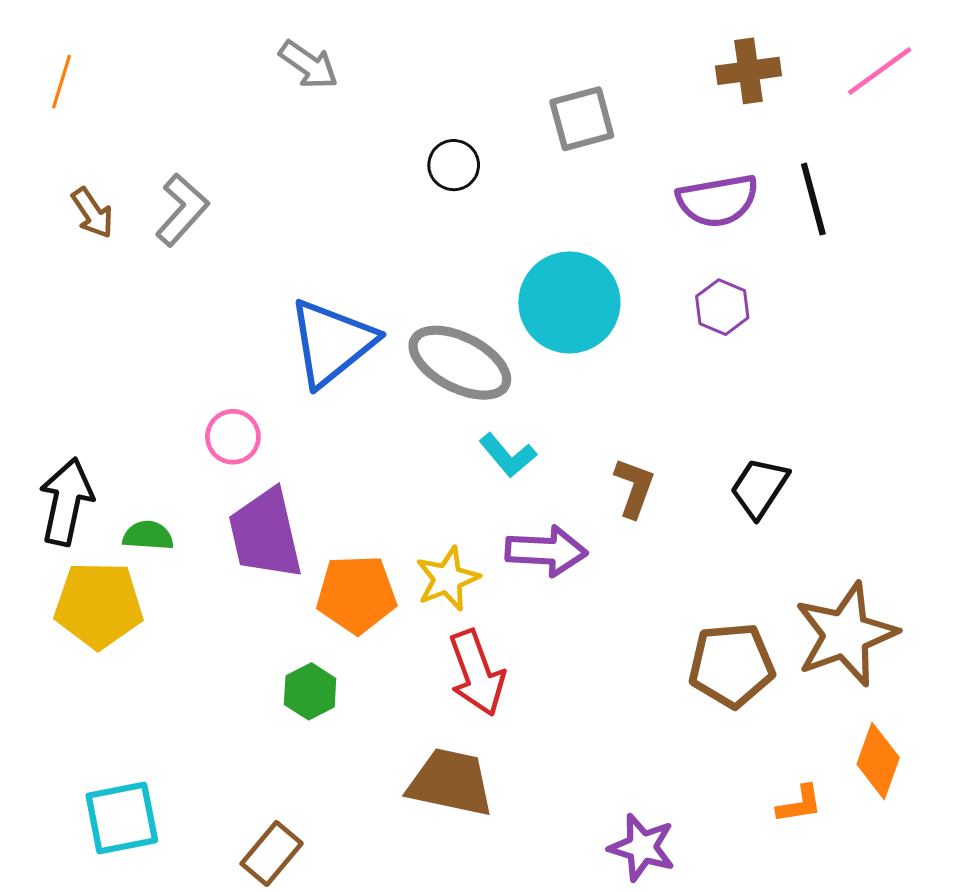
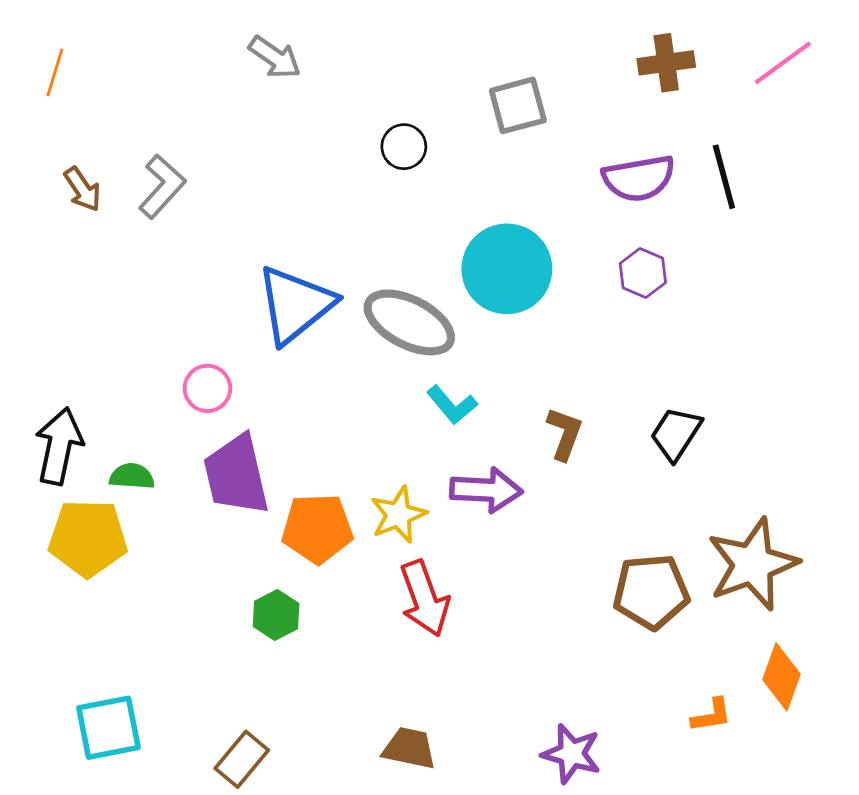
brown trapezoid: (451, 783) -> (409, 748), moved, size x0.7

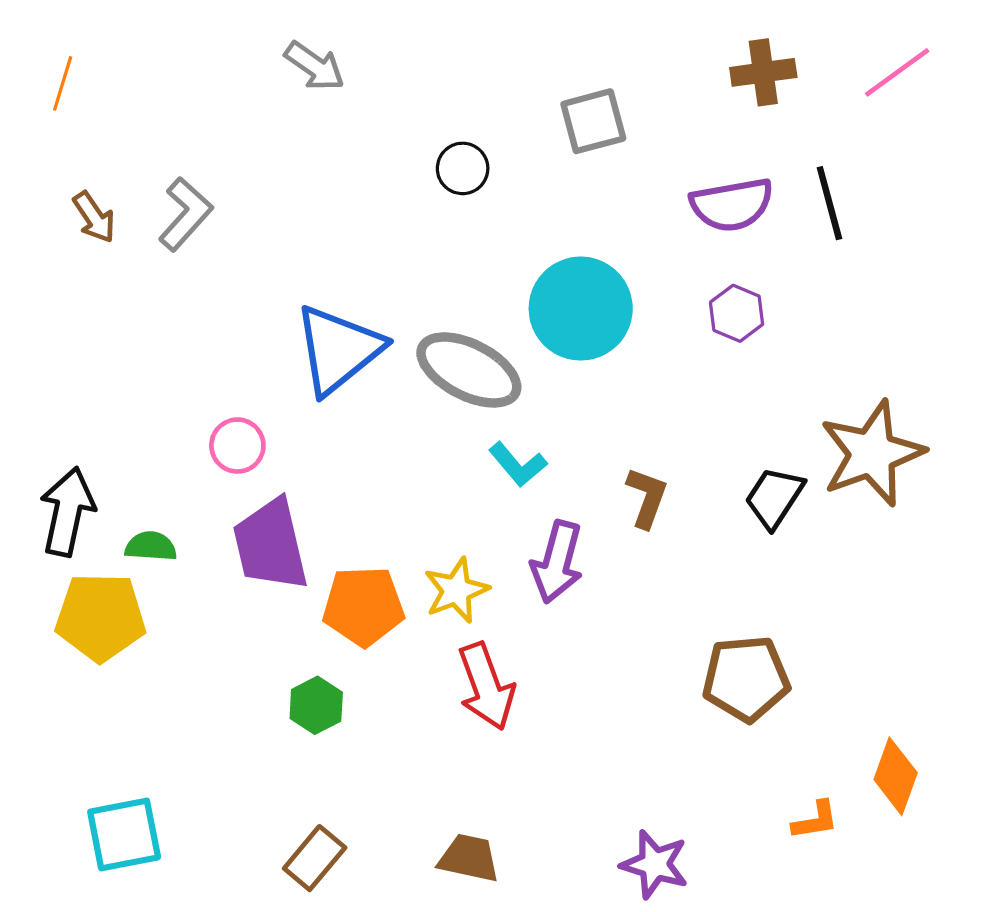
purple arrow: (486, 490) -> (557, 562), turned 102
brown star: (753, 564) -> (872, 453), moved
brown rectangle: (242, 759) -> (315, 858), moved

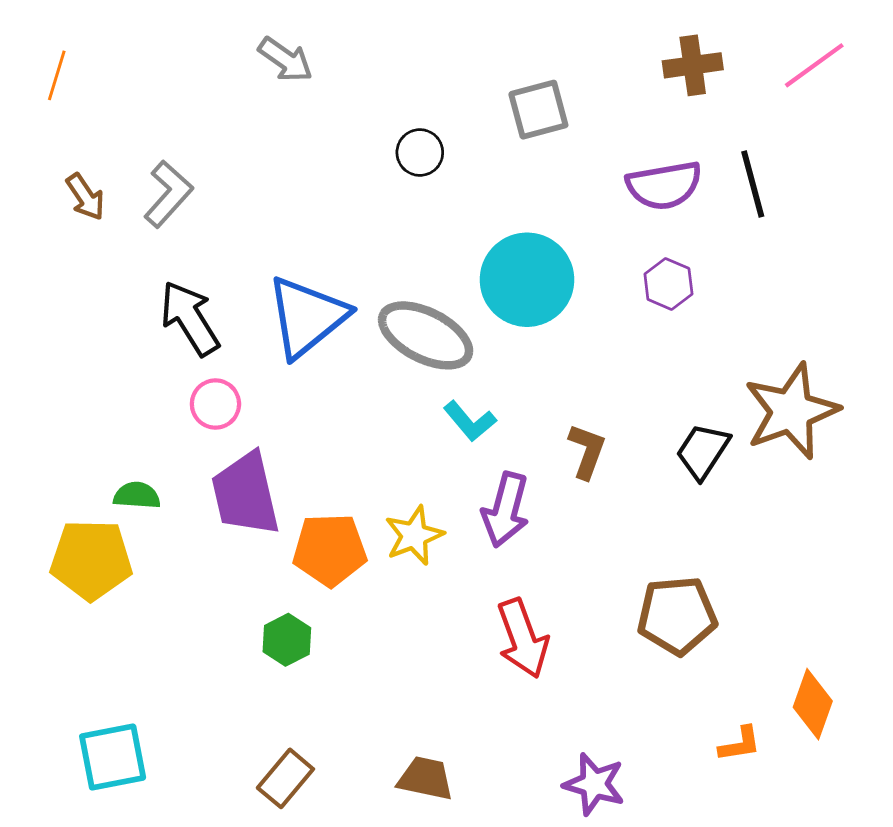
black arrow: (67, 512) -> (190, 318), moved, turned -44
red arrow: (486, 686) -> (523, 638), moved

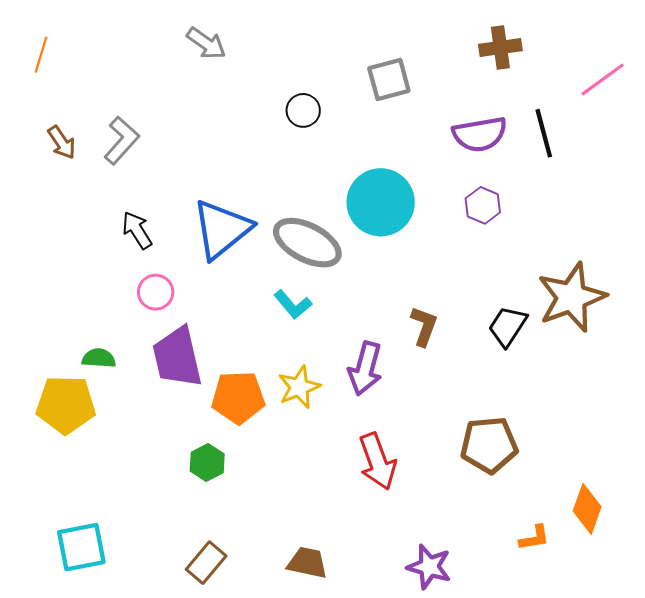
pink line: (814, 65) -> (603, 79), moved
black arrow: (190, 318) -> (137, 230), size x0.7
cyan L-shape: (470, 421) -> (293, 305), moved

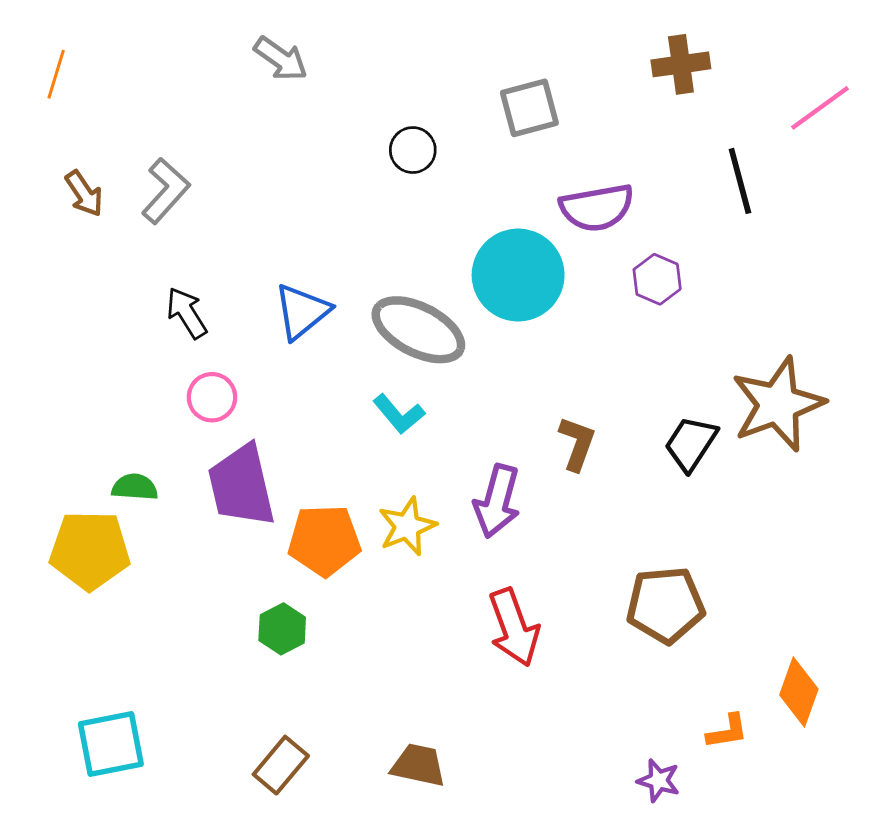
purple semicircle: (480, 134) -> (597, 208), moved
blue triangle: (222, 229) -> (302, 312), size x0.7
purple star: (429, 567) -> (659, 781), moved, size x0.7

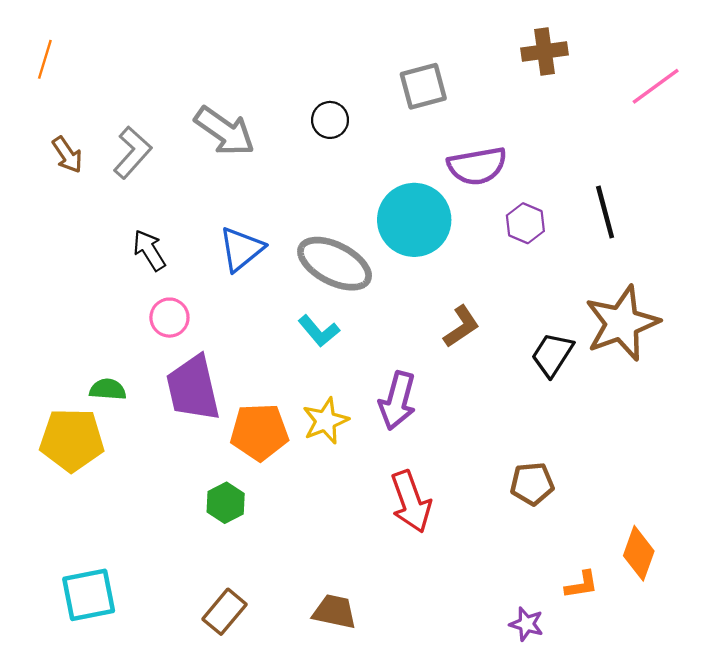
gray arrow: (281, 59) -> (224, 131), moved, size x1.4
black line: (740, 181) -> (605, 212), moved
brown L-shape: (577, 444) -> (461, 327), moved, turned 36
brown pentagon: (666, 605) -> (532, 484), size x0.7

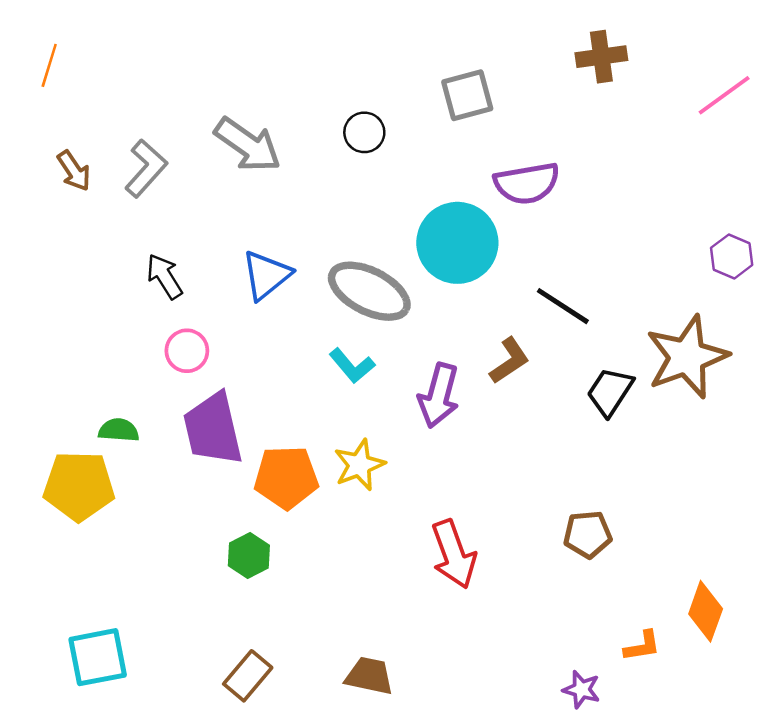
black line: (605, 212) -> (563, 306), moved, turned -42
purple hexagon: (525, 223) -> (732, 256), moved
purple arrow: (397, 401) -> (439, 395), moved

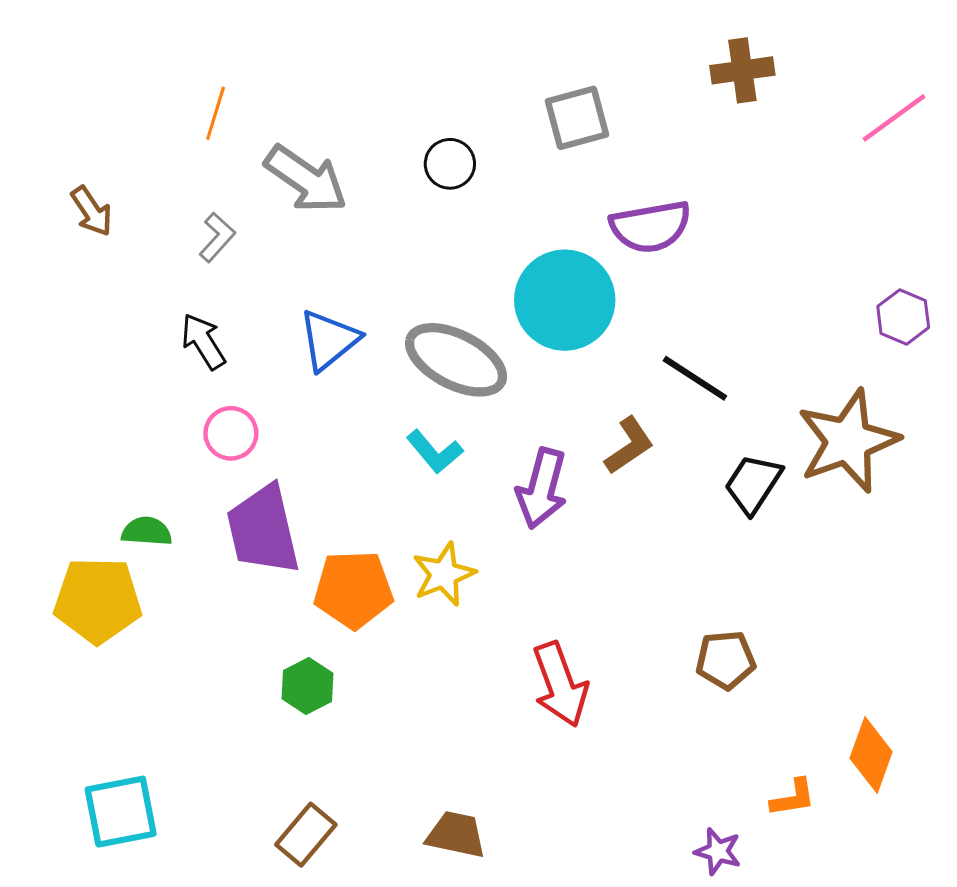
orange line: (49, 65) -> (216, 113), moved
gray L-shape: (146, 168) -> (217, 237), moved, size x0.7

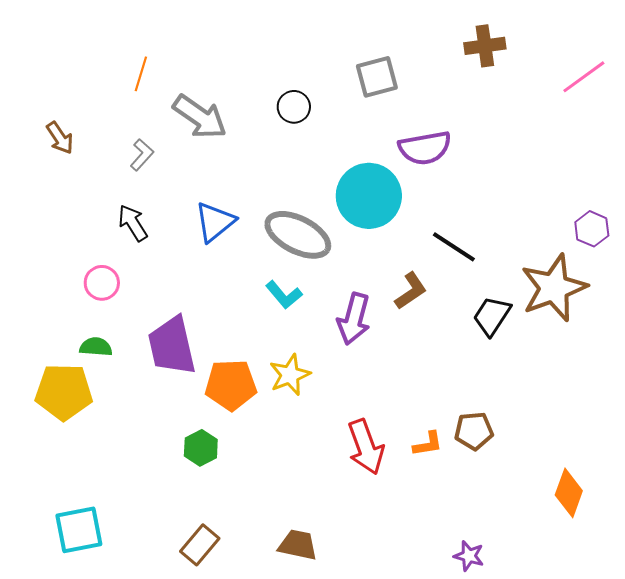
purple hexagon: (903, 317) -> (592, 229), moved
pink circle: (231, 433) -> (102, 283), moved
orange L-shape: (793, 798) -> (428, 444), moved

